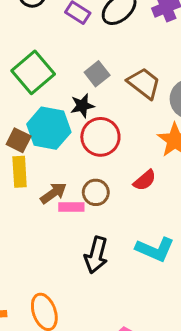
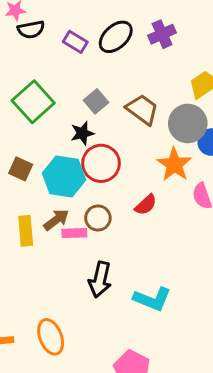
cyan hexagon: (49, 128) -> (64, 176), moved
yellow rectangle: (20, 172) -> (26, 231), moved
cyan L-shape: (155, 249) -> (152, 299), moved

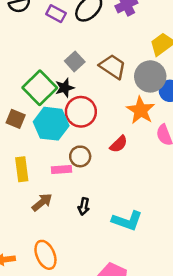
green square: (33, 102) -> (40, 88), moved
brown arrow: (56, 220) -> (42, 202), moved
black arrow: (100, 280) -> (84, 206), size x0.6

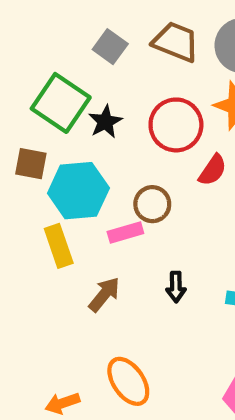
black star: (65, 88) -> (105, 122), moved
red circle: (81, 112) -> (176, 125), moved
cyan hexagon: (51, 124) -> (78, 191), moved

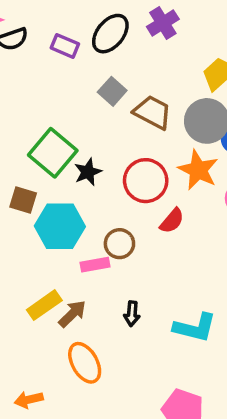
gray square: (110, 47) -> (112, 91), moved
yellow rectangle: (59, 246) -> (44, 305), moved, turned 68
orange ellipse: (128, 381) -> (85, 363), moved

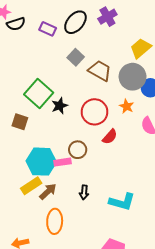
orange star: (198, 170) -> (126, 106), size x0.6
cyan hexagon: (60, 226) -> (41, 162), moved
orange ellipse: (85, 363) -> (55, 221), turned 30

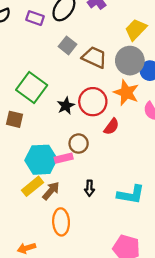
black star: (60, 106) -> (66, 106), moved
orange star: (126, 106) -> (126, 93), size x1.6

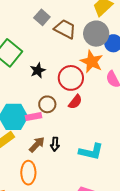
red circle: (93, 102) -> (71, 78), moved
red semicircle: (112, 127) -> (75, 102), moved
brown arrow: (51, 191) -> (37, 144), moved

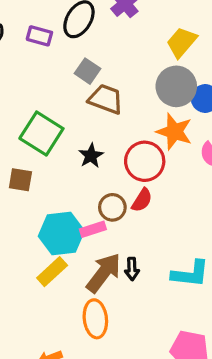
brown trapezoid: (65, 29) -> (106, 99), moved
red semicircle: (75, 102) -> (142, 200), moved
brown arrow: (37, 144) -> (104, 273), size x1.5

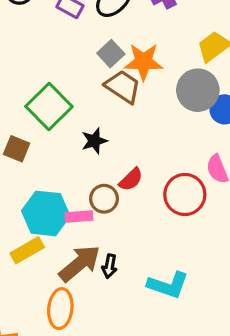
orange star: (174, 132) -> (144, 62), moved, turned -30
red circle: (145, 161) -> (185, 194), moved
red semicircle: (142, 200) -> (131, 179), moved

